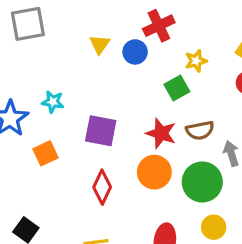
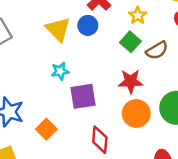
yellow triangle: (100, 44) -> (58, 29), size x1.5
cyan star: (53, 102) -> (60, 71), moved
brown semicircle: (200, 130) -> (157, 50), moved

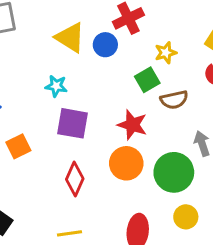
yellow triangle: (58, 29) -> (70, 38), turned -32

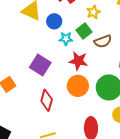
blue circle: (105, 45) -> (54, 21), moved
cyan star: (56, 86) -> (66, 39), moved
purple square: (72, 123) -> (40, 65), turned 30

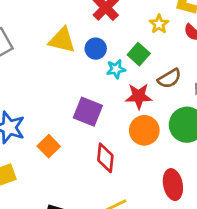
yellow star: (93, 12) -> (159, 24), moved
brown semicircle: (103, 41) -> (169, 78), moved

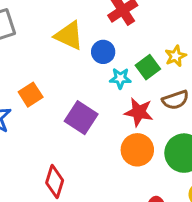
yellow star: (159, 24) -> (176, 56), moved
orange square: (49, 146) -> (31, 95), moved
red diamond: (105, 158) -> (55, 182), moved

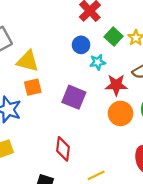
yellow triangle: (69, 36) -> (28, 61), moved
green square: (148, 67) -> (114, 36), moved
orange square: (31, 95) -> (33, 87), turned 30

